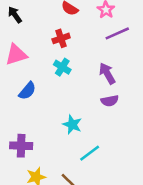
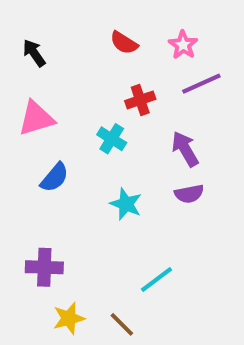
red cross: (61, 38) -> (140, 100), moved
cyan star: (72, 125) -> (126, 204), moved

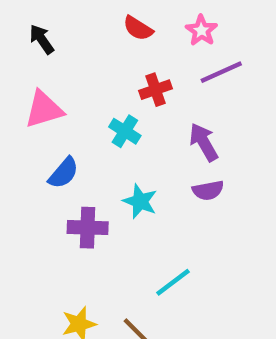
purple cross: (44, 267) -> (88, 228), moved

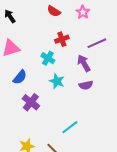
purple line: (221, 72) -> (97, 43), moved
cyan star: (140, 201) -> (57, 81), moved
purple cross: (88, 228) -> (31, 102), turned 36

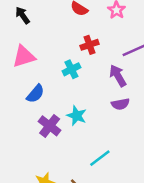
cyan cross: (48, 58) -> (71, 69), turned 32
cyan star: (57, 81) -> (77, 116), moved

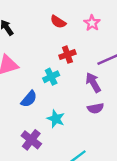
blue semicircle: (35, 94) -> (29, 99), moved
purple cross: (50, 126) -> (31, 140), moved

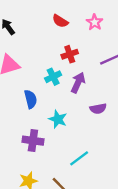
purple arrow: (93, 83) -> (78, 83), moved, turned 54
blue semicircle: (29, 99) -> (31, 99), turned -54
purple cross: (31, 140) -> (33, 141), turned -30

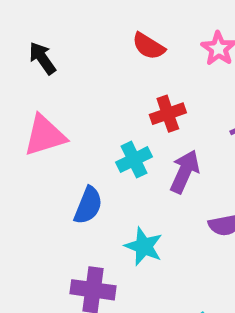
blue semicircle: (31, 99) -> (88, 205), turned 36

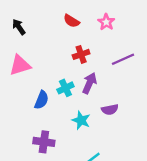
cyan cross: (134, 160) -> (65, 88), moved
cyan star: (144, 246) -> (81, 120), moved

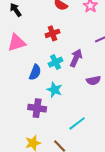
red cross: (81, 54) -> (52, 33), moved
cyan star: (81, 120) -> (54, 90), moved

